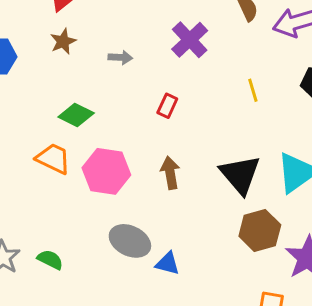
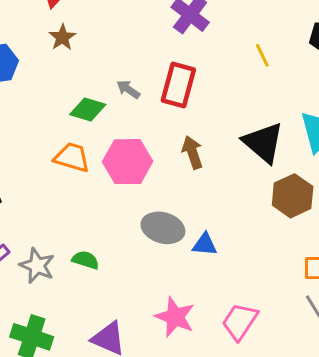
gray arrow: (120, 57) -> (128, 89), moved, turned -140
red rectangle: (167, 106) -> (178, 85), size x1.8

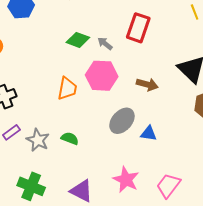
gray arrow: (128, 89) -> (105, 44), moved
brown arrow: (192, 152) -> (147, 84), moved, turned 120
orange trapezoid: (72, 157) -> (67, 88), moved, turned 80
gray ellipse: (163, 228) -> (122, 121), turned -68

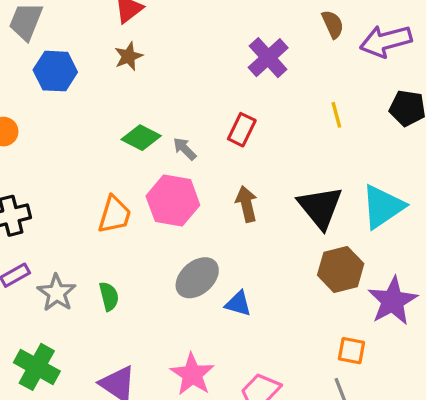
red rectangle: (138, 28) -> (242, 130), size x0.7
brown arrow: (147, 84) -> (247, 204), moved, turned -125
green semicircle: (70, 138) -> (109, 296), turned 48

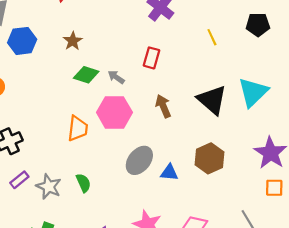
brown star: (129, 56) -> (73, 41), moved
brown hexagon: (341, 269) -> (210, 158), moved
orange square: (352, 351) -> (274, 188), moved

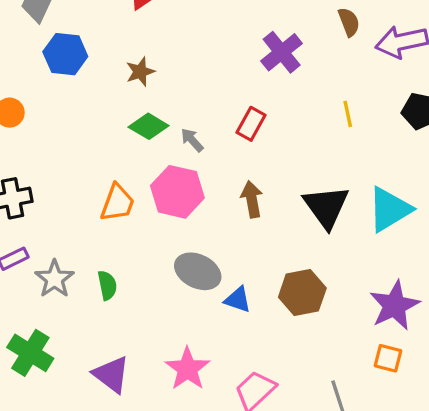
gray ellipse: (139, 160) -> (198, 271), turned 64

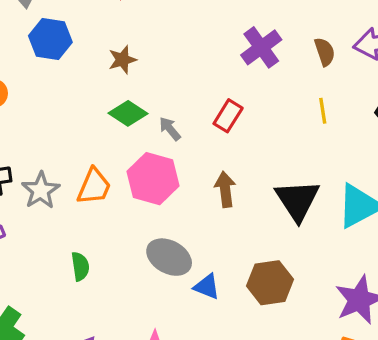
brown semicircle: (349, 22) -> (325, 52), moved
gray star: (54, 279) -> (41, 190), moved

